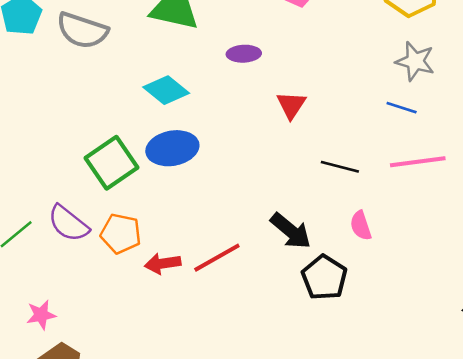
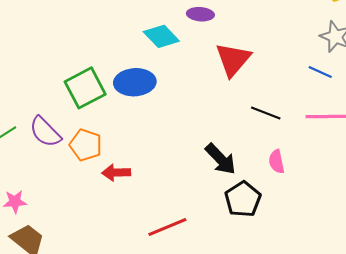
cyan diamond: (166, 90) -> (161, 36), moved
red triangle: (291, 105) -> (233, 59), size x1.5
red line: (217, 258) -> (167, 227), moved

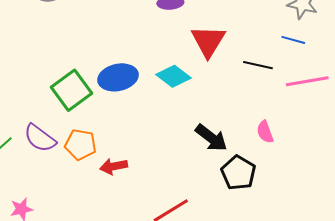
cyan diamond: (161, 36) -> (174, 76), moved
black line: (266, 113) -> (258, 65), moved

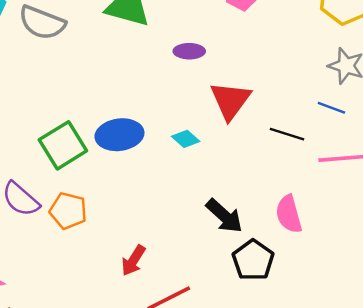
cyan diamond: (174, 76) -> (186, 139), size x0.7
pink semicircle: (265, 132) -> (289, 214), size x1.4
red arrow: (114, 166) -> (133, 260), moved, turned -52

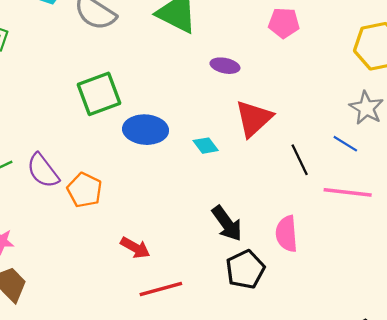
black line: (287, 134) -> (300, 160), turned 36
green square: (63, 145) -> (99, 94), moved
red arrow: (133, 260) -> (135, 248), turned -104

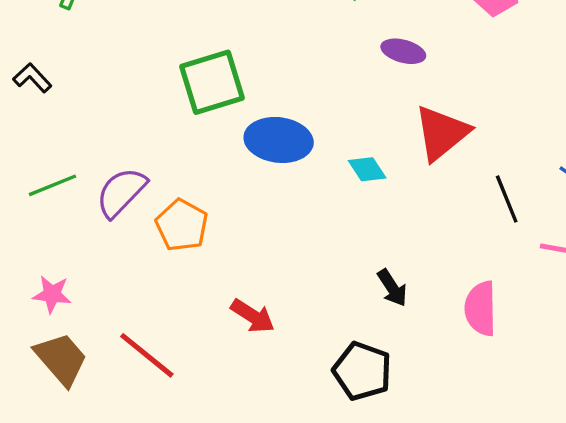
purple semicircle: (43, 171) -> (121, 192), turned 78
black arrow: (227, 223) -> (392, 288), size x0.7
black pentagon: (245, 269) -> (362, 371), moved, turned -30
red line: (161, 289) -> (147, 355), moved, turned 51

